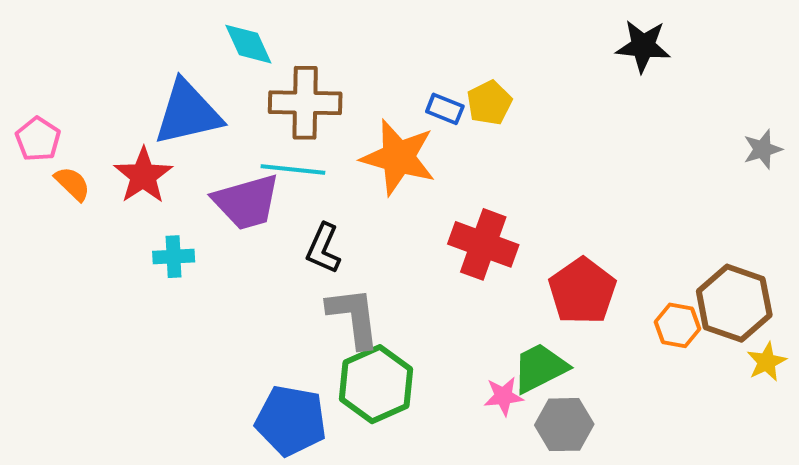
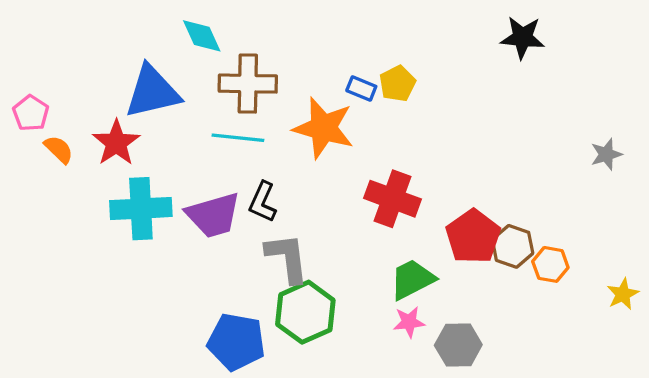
gray star: (763, 149) -> (606, 154), moved
purple trapezoid: (246, 202) -> (213, 215), moved
cyan cross: (174, 257) -> (141, 209), size x1.8
brown hexagon: (734, 303) -> (513, 246), moved, size x0.7
green trapezoid: (540, 368) -> (412, 279), moved

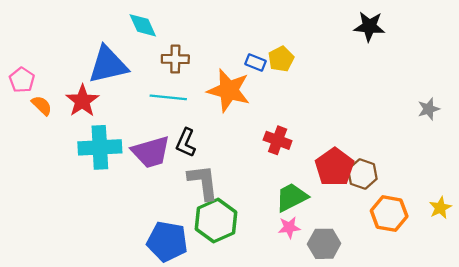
brown cross: (248, 84) -> (175, 59), size x0.7
red cross: (393, 199) -> (278, 140), size x0.7
orange hexagon: (550, 264) -> (389, 214), moved, size x1.4

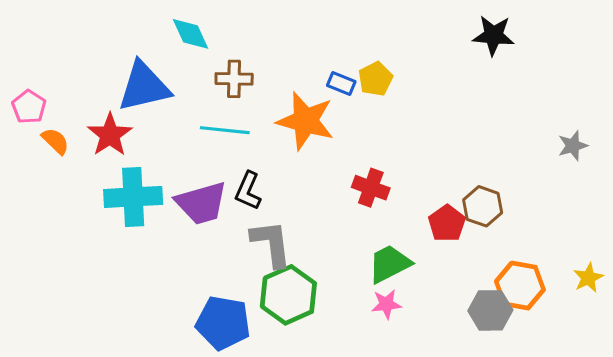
red pentagon: (335, 167) -> (447, 223), size x0.7
brown hexagon: (362, 174) -> (483, 206), moved
gray hexagon: (324, 244) -> (490, 310), moved

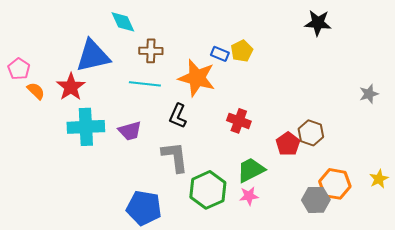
black L-shape: (248, 191) -> (178, 116), moved
purple trapezoid: (201, 203) -> (130, 131), size x0.7
green hexagon: (288, 295) -> (208, 190), moved

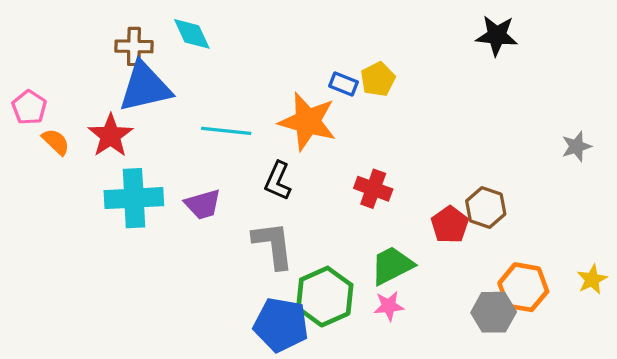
brown cross: (151, 51) -> (134, 46), moved
blue pentagon: (144, 208) -> (281, 325), moved

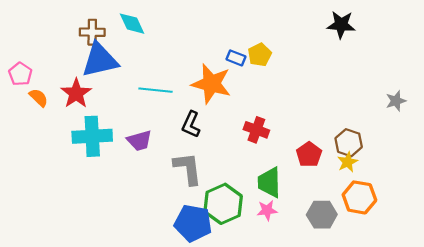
brown hexagon: (486, 207) -> (349, 143), moved
green trapezoid: (392, 265) -> (269, 182), turned -64
yellow star: (592, 279) -> (348, 162), moved
gray hexagon: (494, 312) -> (322, 215), moved

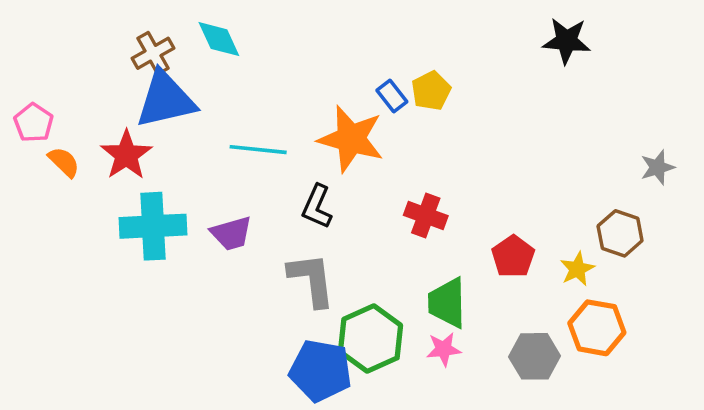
brown cross: (92, 32) -> (153, 53), turned -30
blue rectangle: (236, 58) -> (392, 96), turned 30
brown hexagon: (349, 143) -> (620, 233), moved

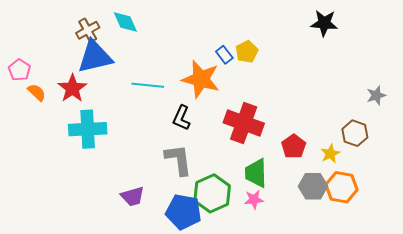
red cross: (426, 216) -> (244, 123), size x1.6
purple trapezoid: (231, 233) -> (133, 196), moved
gray hexagon: (535, 356) -> (313, 186), moved

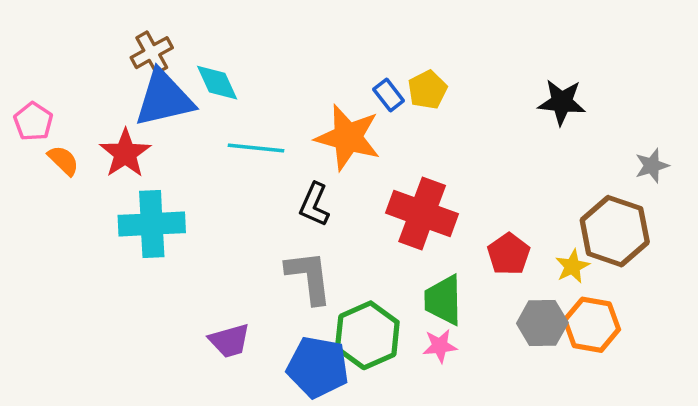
cyan diamond: (125, 22) -> (217, 83), moved
black star: (324, 23) -> (562, 102), moved
brown hexagon: (355, 133) -> (615, 231), size x1.5

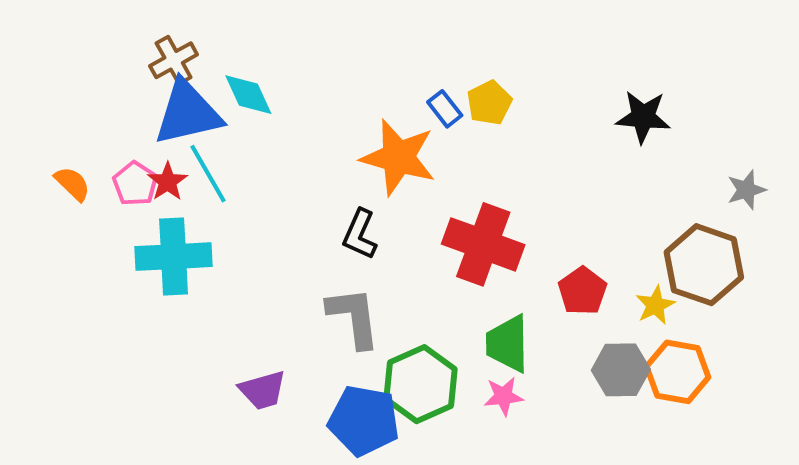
pink pentagon: (33, 122) -> (135, 184), moved
cyan line: (256, 148) -> (208, 174), moved, turned 54
red star: (125, 153) -> (168, 182), moved, size x0.7

